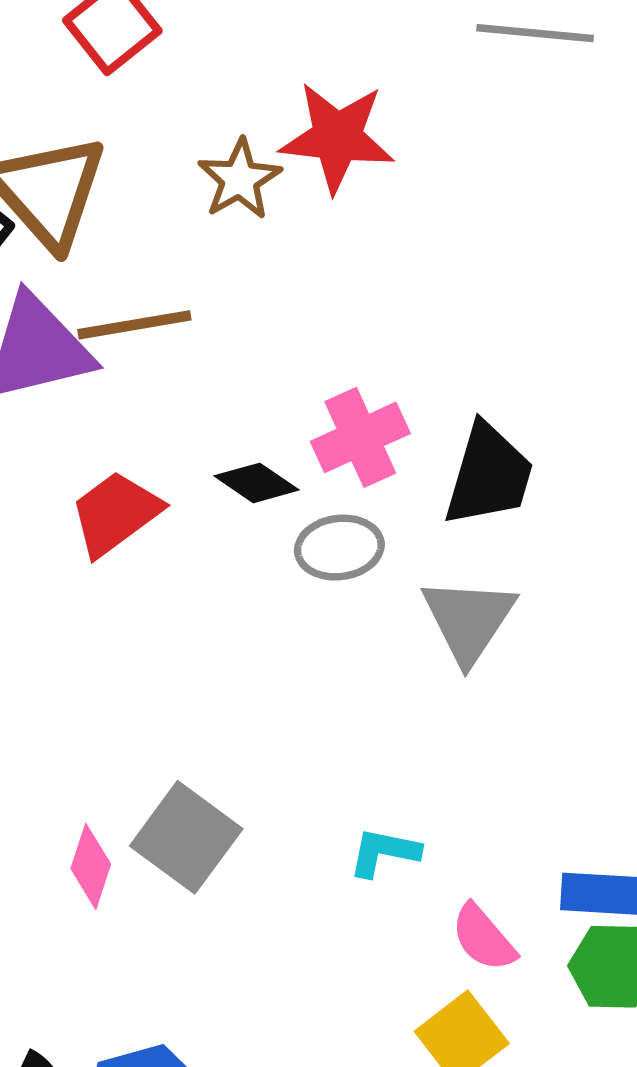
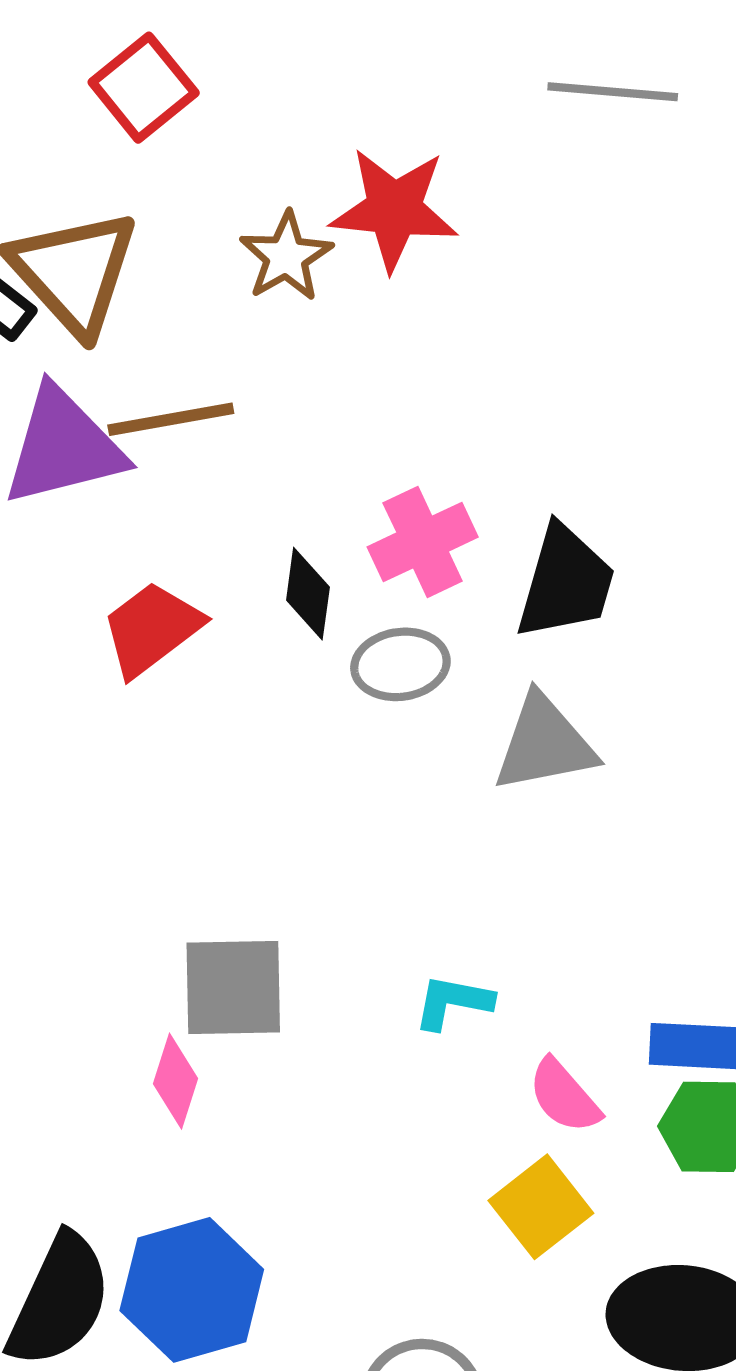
black diamond: (257, 483) -> (308, 594), turned 64
gray triangle: (469, 620) -> (544, 744), turned 46
gray square: (186, 837) -> (233, 987), turned -37
pink diamond: (91, 866) -> (176, 1081), moved

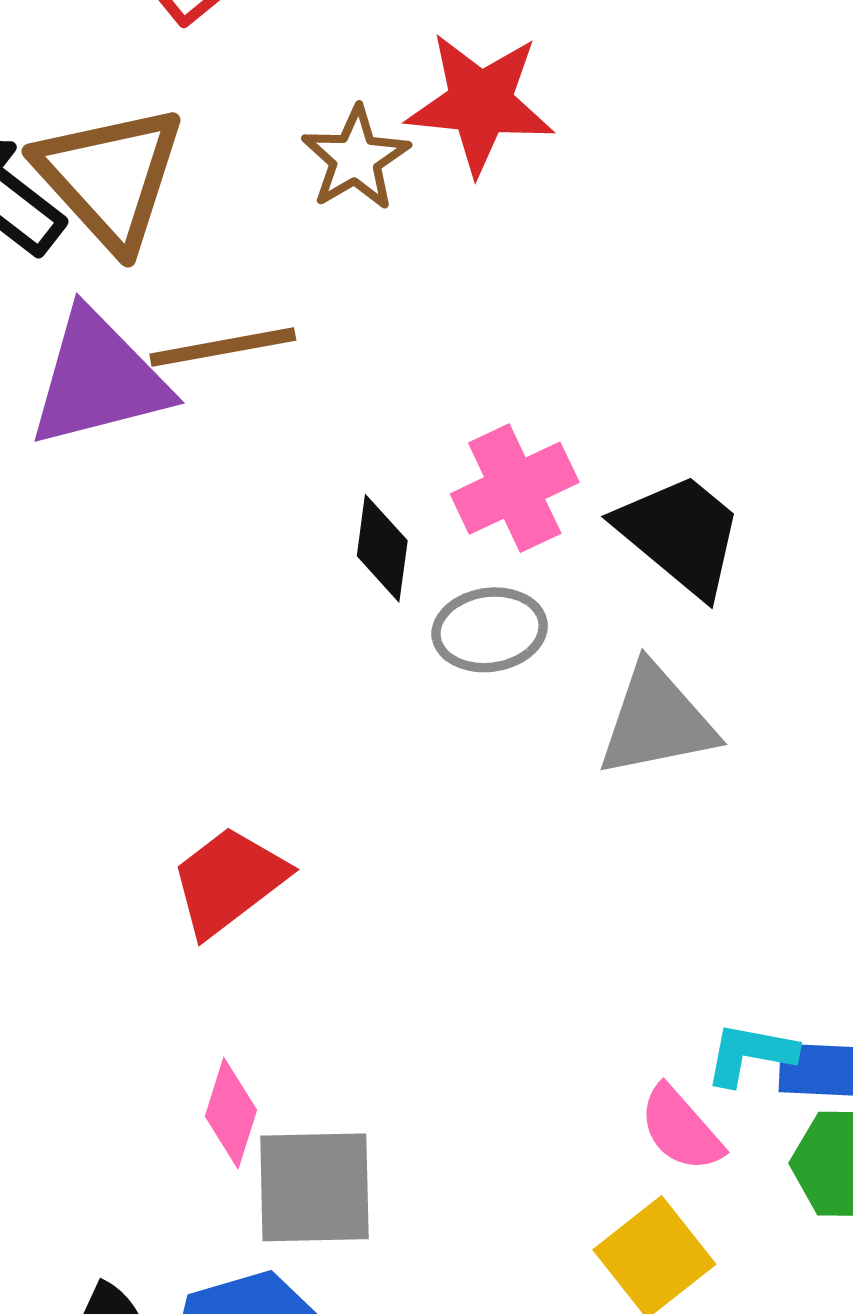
black trapezoid: (566, 582) -> (680, 534), turned -66
red trapezoid: (152, 629) -> (229, 881), moved
gray square: (233, 987) -> (314, 1187), moved
cyan L-shape: (453, 1002) -> (750, 1054), moved

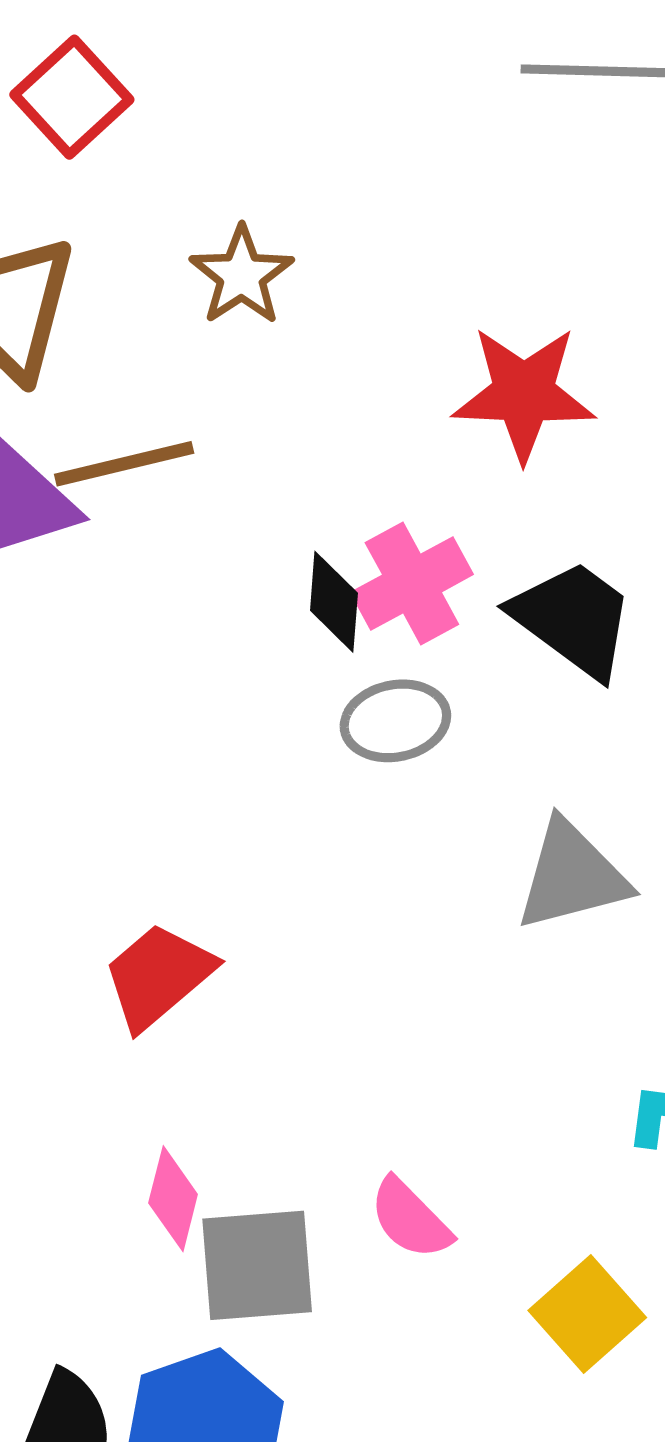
red star: (480, 103) -> (524, 393), moved
black diamond: (382, 548) -> (334, 602), moved
gray triangle: (657, 721) -> (572, 876), moved
pink semicircle: (681, 1129) -> (410, 1219), moved

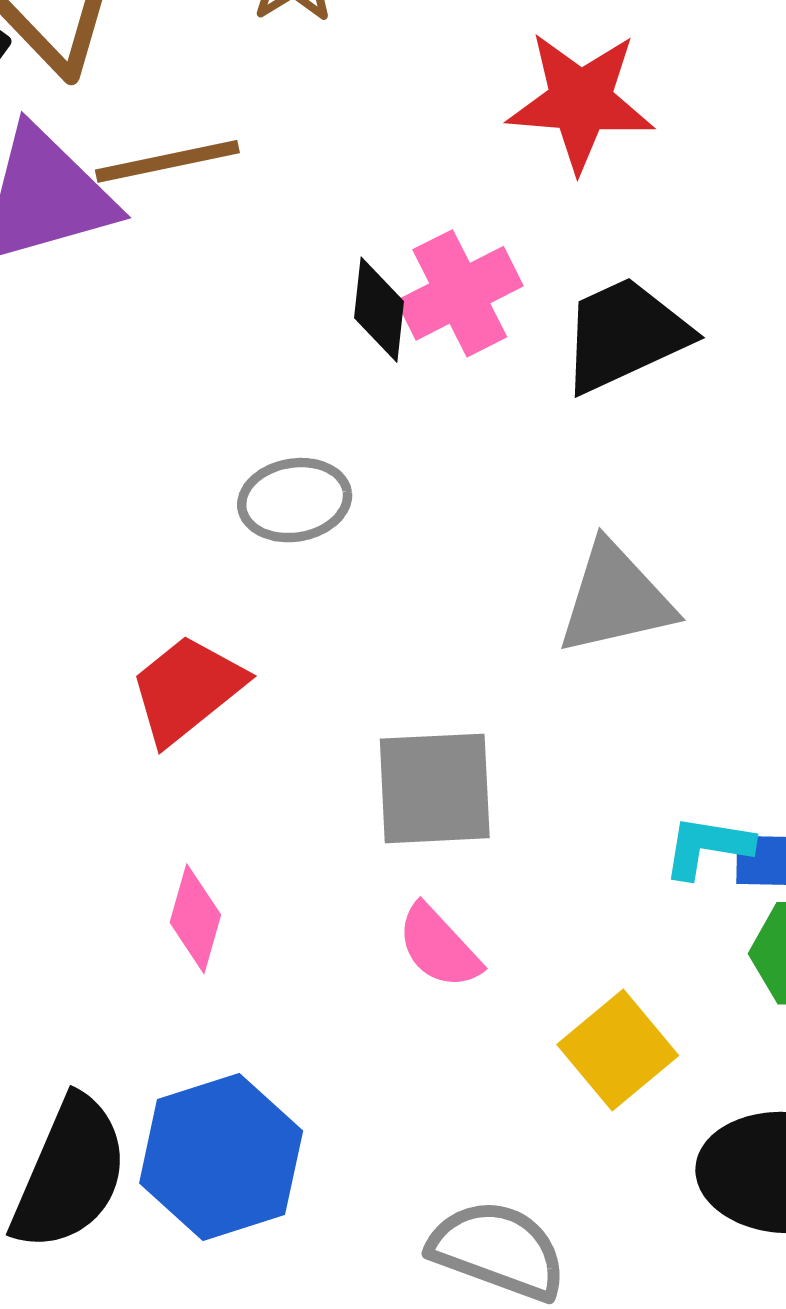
black trapezoid: (573, 619) -> (625, 335), turned -63
gray ellipse: (395, 721) -> (295, 500), moved
gray square: (257, 1265) -> (435, 788), moved

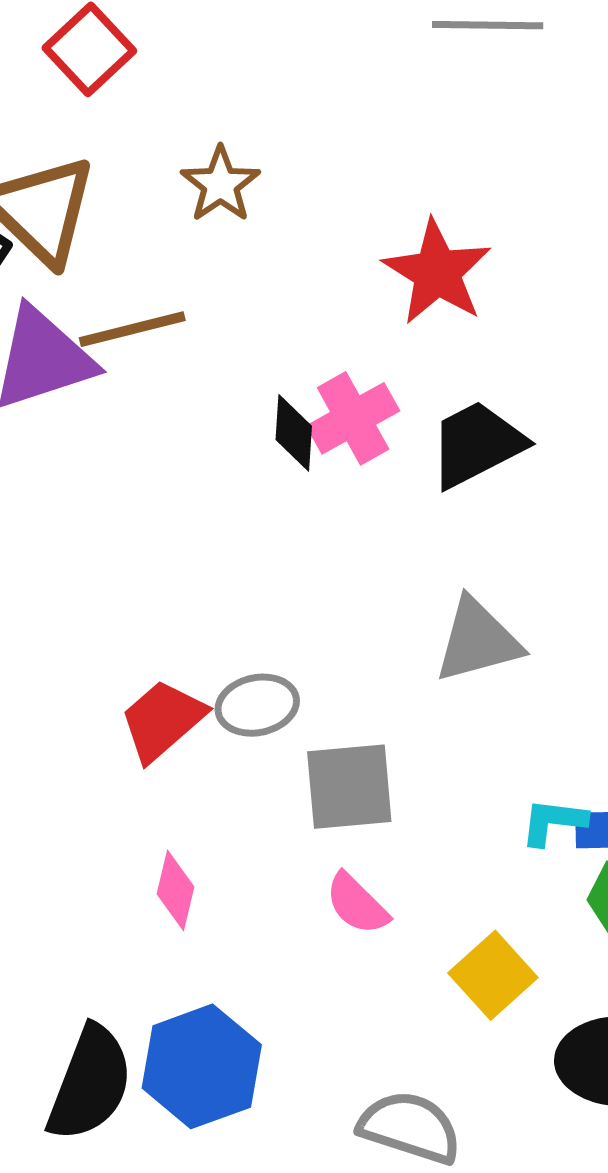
red star: (581, 101) -> (437, 272), turned 30
gray ellipse: (295, 500) -> (257, 705), moved

